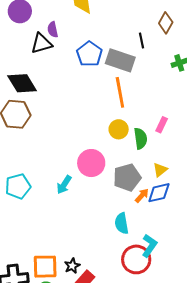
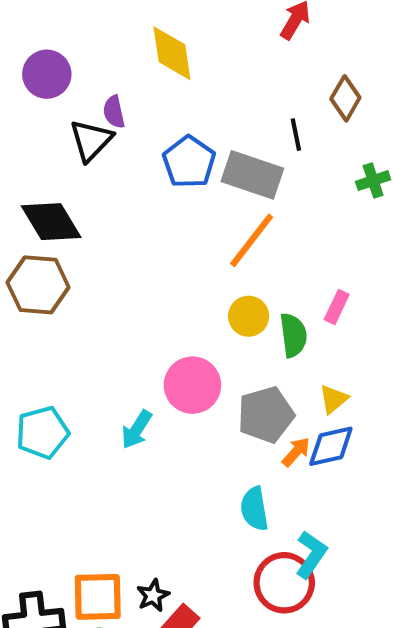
black triangle: (41, 43) -> (91, 140), turned -30
orange line: (120, 92) -> (252, 240), turned 48

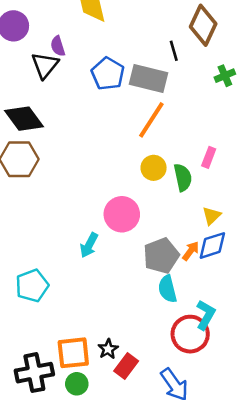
brown diamond: (345, 98) -> (203, 25), size x1.4
gray pentagon: (266, 415) -> (161, 256), moved
cyan pentagon: (42, 432) -> (32, 286), moved

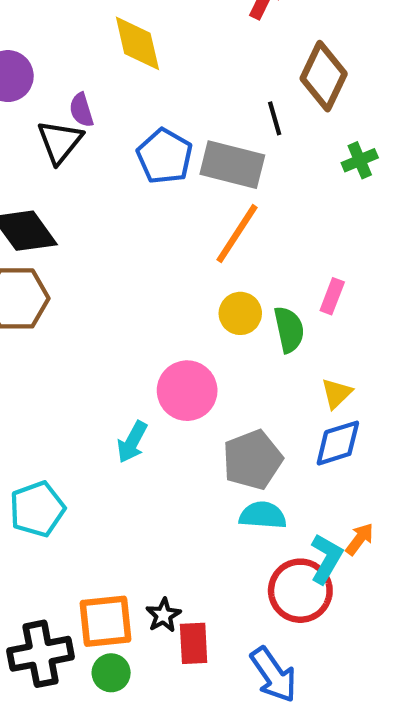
orange arrow: (191, 251) -> (360, 539), moved
cyan semicircle: (167, 289) -> (263, 515), turned 108
red rectangle: (126, 366) -> (194, 643), turned -40

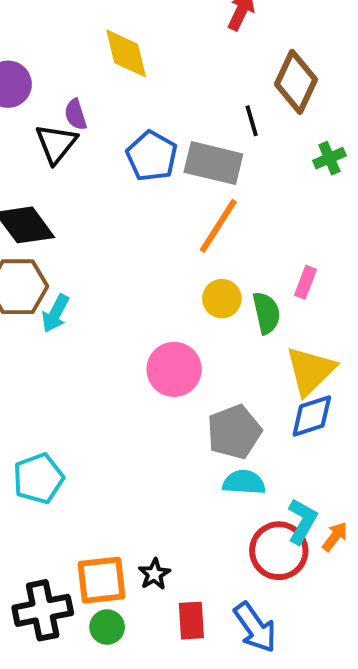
yellow triangle: (337, 393) -> (310, 371), size x1.8
cyan arrow: (132, 442) -> (55, 313), moved
orange arrow: (360, 539) -> (335, 537), moved
red rectangle: (194, 643) -> (191, 621), moved

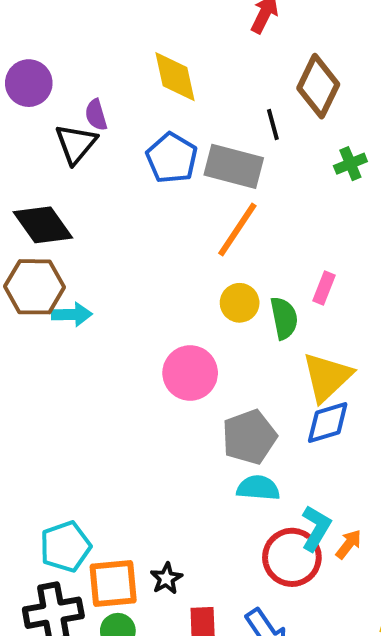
yellow diamond: (126, 53) -> (175, 77), moved
cyan arrow: (55, 313) -> (72, 314), turned -120
cyan pentagon: (38, 478) -> (65, 547), moved

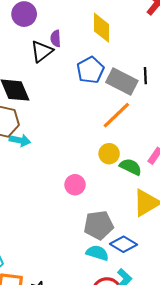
black line: (273, 124) -> (145, 76), moved
green semicircle: (284, 318) -> (131, 167), turned -65
pink circle: (190, 373) -> (75, 185), size x0.7
blue diamond: (328, 423) -> (123, 244), moved, turned 35

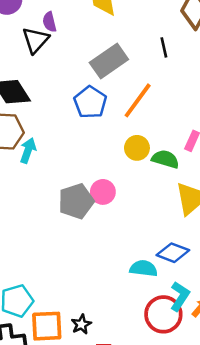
blue pentagon: (90, 70) -> (90, 102), moved
gray rectangle: (122, 82) -> (109, 61), moved, turned -52
cyan arrow: (20, 140) -> (28, 151), turned -72
gray pentagon: (99, 225) -> (76, 201), moved

